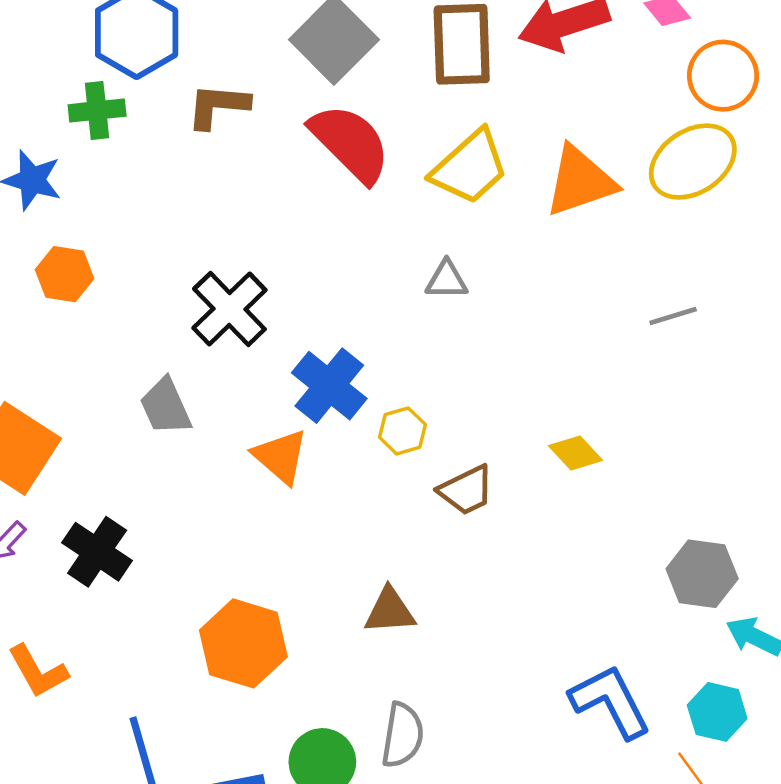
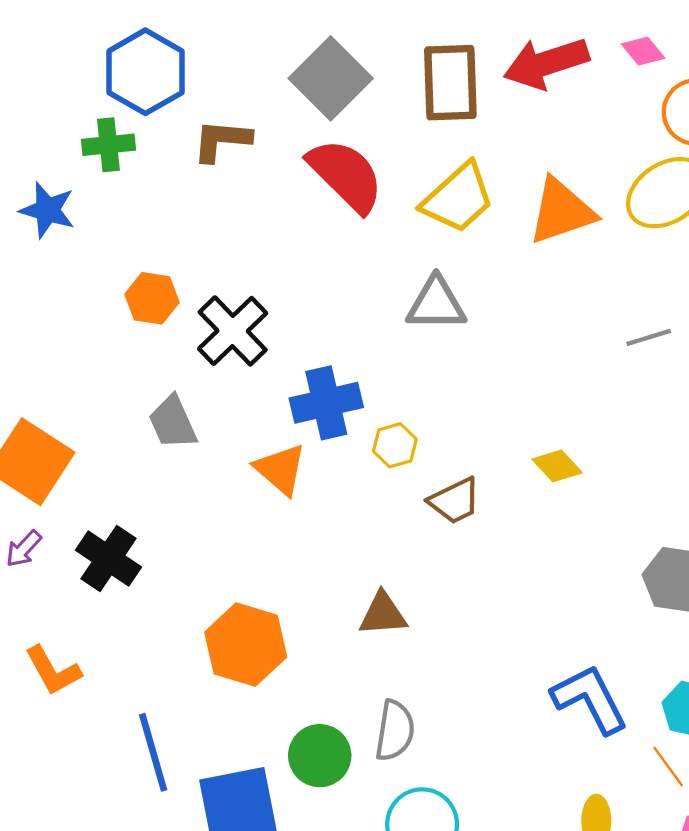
orange hexagon: (65, 274) -> (152, 298), moved
gray triangle: (447, 280) -> (436, 304), size x1.5
blue cross: (329, 386) -> (326, 403), turned 38

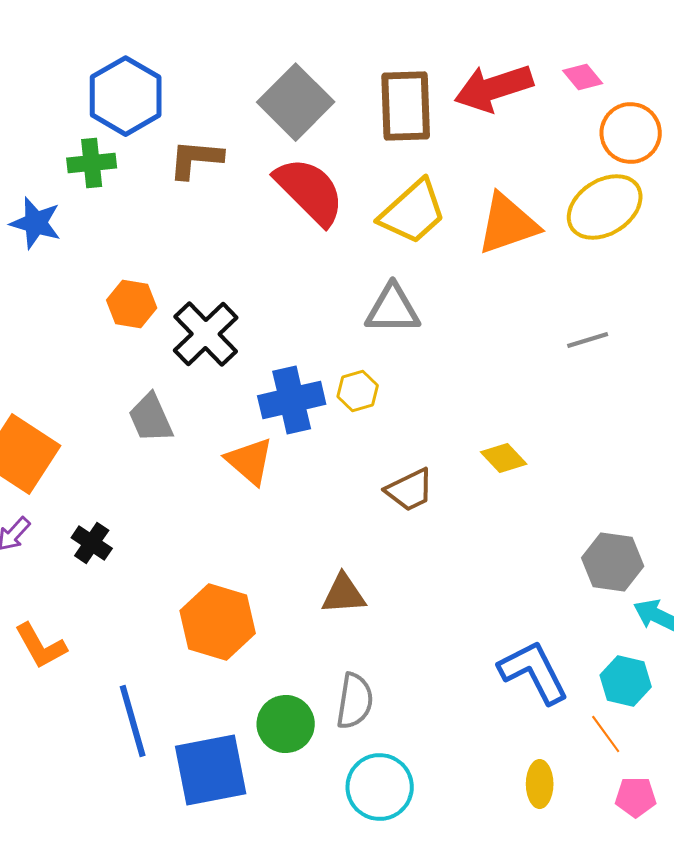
yellow hexagon: (395, 445) -> (358, 391), moved
black cross: (108, 559) -> (92, 543), size x0.7

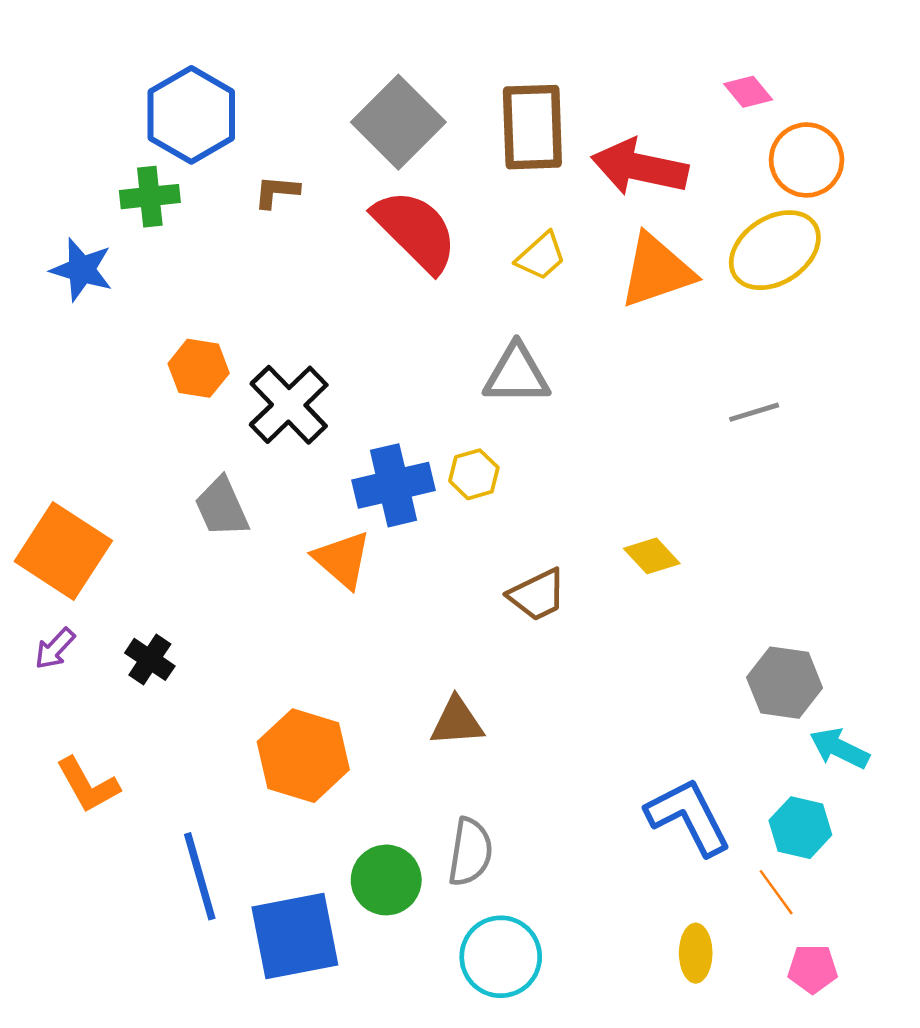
red arrow: (494, 88) -> (640, 167), moved, turned 30
brown L-shape: (196, 159) -> (277, 192), size x0.7
yellow trapezoid: (413, 212) -> (541, 256), size x0.6

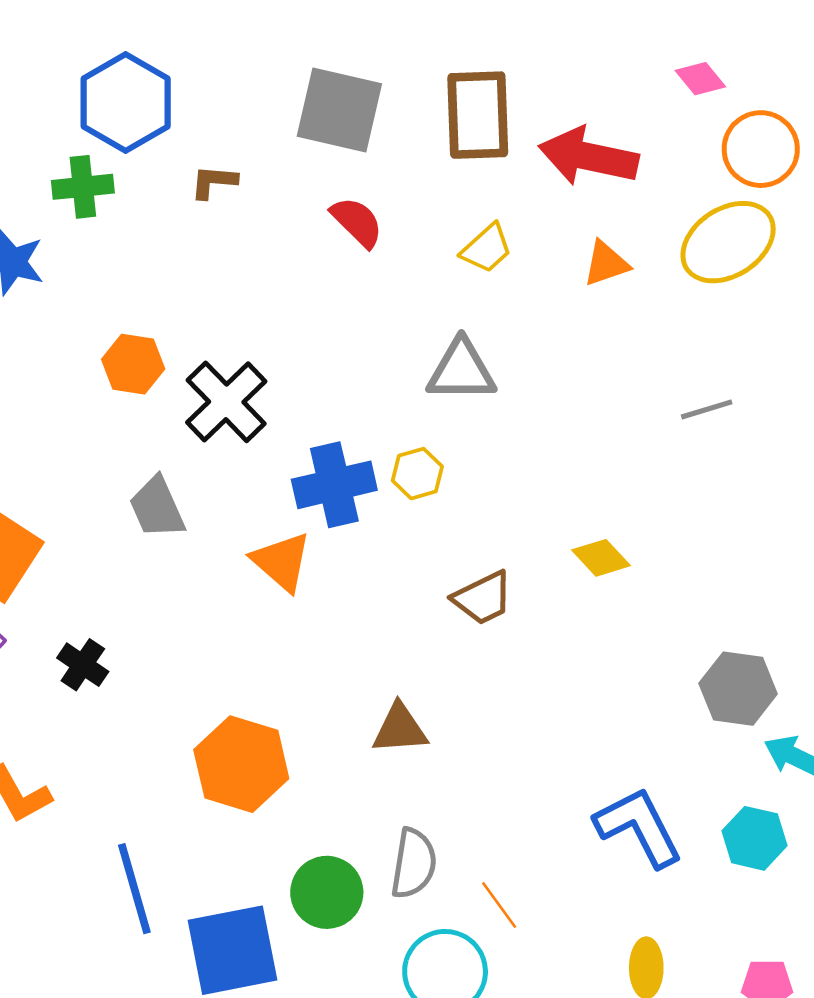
gray square: (398, 122) -> (339, 110), turned -32
red semicircle: (415, 231) -> (357, 222), size x0.6
orange triangle: (657, 271) -> (606, 264), size x0.6
orange line: (776, 892) -> (499, 905), moved

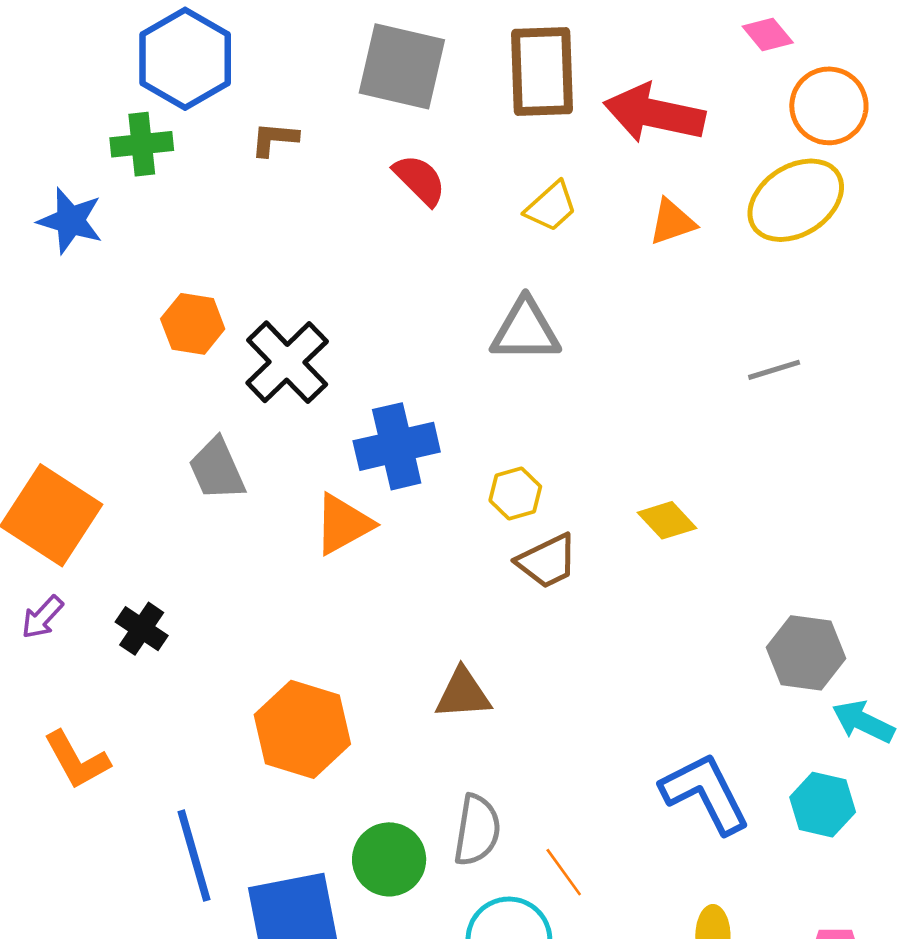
yellow hexagon: (417, 474) -> (515, 493), moved
orange triangle: (282, 562) -> (343, 524), turned 50

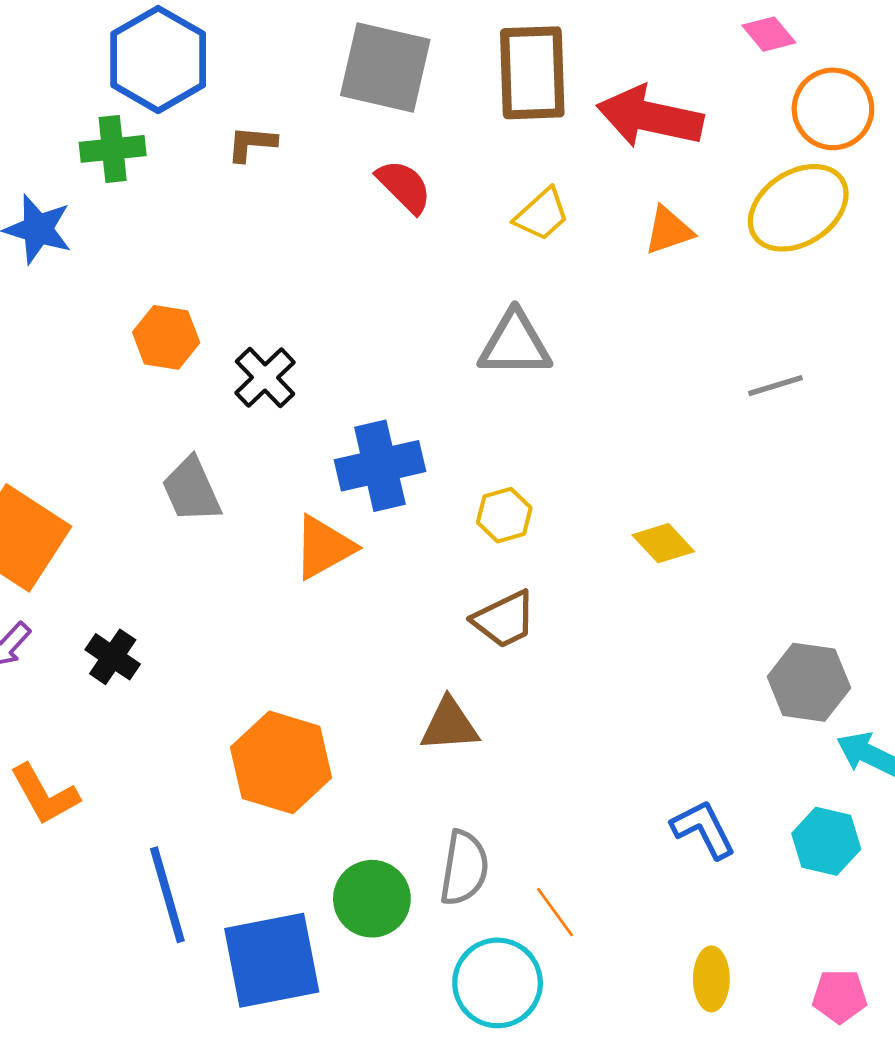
black cross: (287, 362) -> (265, 378), size x0.7
brown trapezoid: (547, 561) -> (504, 619), moved
blue L-shape: (705, 793) -> (703, 829), size x0.7

